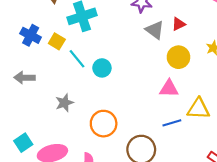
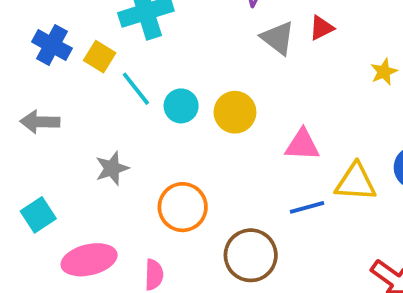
yellow circle: (178, 57) -> (235, 112), moved
cyan square: (23, 143) -> (38, 215), moved

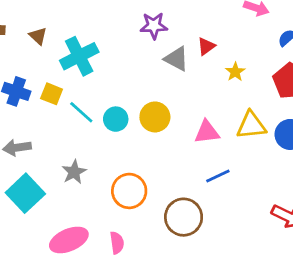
yellow star: (384, 72) -> (235, 72), moved
yellow triangle: (356, 182) -> (251, 125), moved
cyan square: (38, 215) -> (25, 193), moved, size x1.5

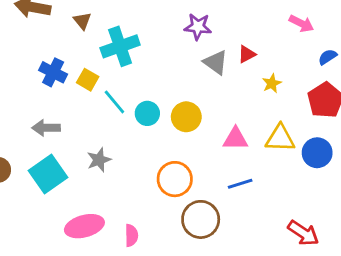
orange circle: (129, 191) -> (175, 179), moved

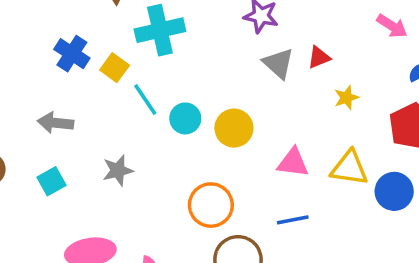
cyan square: (48, 174) -> (52, 181), size x0.6

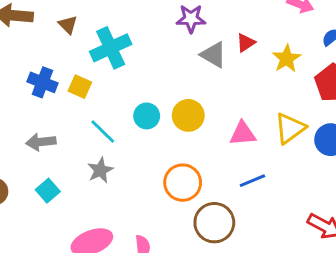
yellow star: (346, 98) -> (287, 59), moved, size x1.4
cyan line: (145, 100) -> (103, 131), moved
yellow triangle: (349, 168) -> (290, 128), turned -32

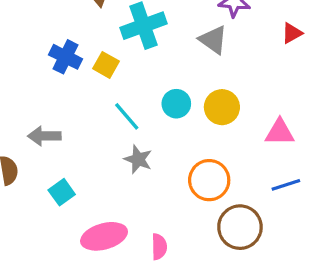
gray triangle: (214, 55) -> (213, 40), moved
gray arrow: (41, 142) -> (44, 136), moved
gray star: (100, 170) -> (138, 159), moved, turned -30
cyan square: (48, 191) -> (62, 192), moved

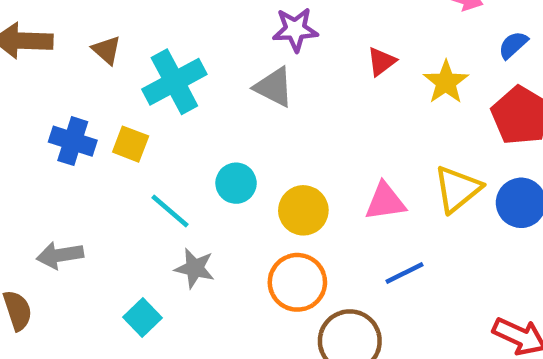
yellow circle: (222, 107) -> (303, 210), moved
cyan square: (62, 192) -> (143, 318), moved

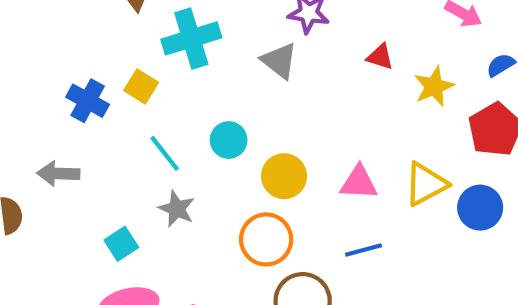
red triangle: (382, 62) -> (380, 57), turned 44
blue cross: (73, 141) -> (88, 101), moved

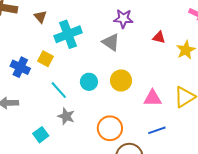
yellow circle: (284, 176) -> (121, 81), moved

